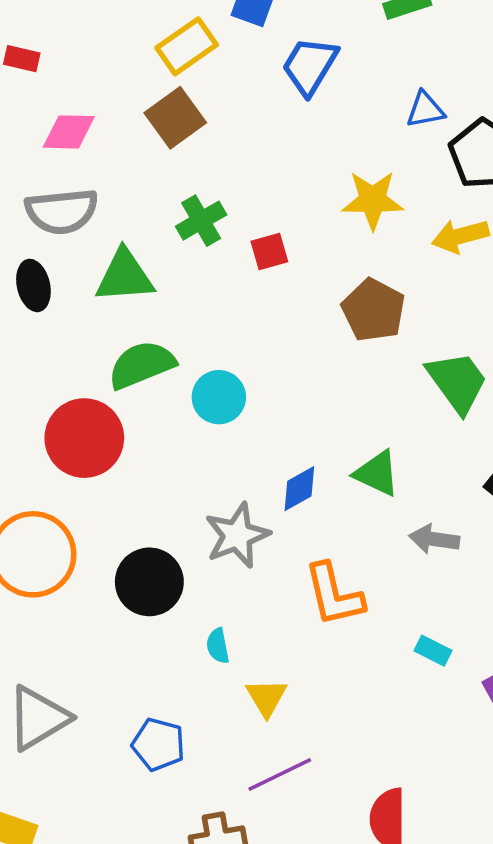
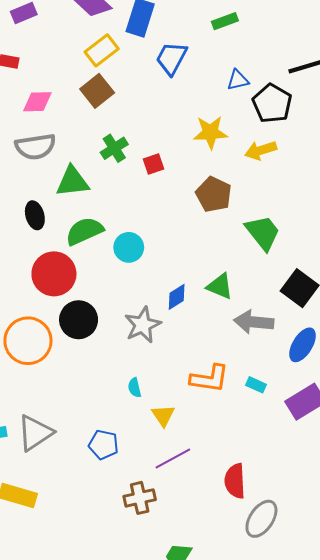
black ellipse: (33, 285) -> (35, 215), moved
gray arrow: (434, 539) -> (254, 322), size x1.4
black circle: (149, 582) -> (79, 320), moved
orange L-shape: (334, 595) -> (209, 379), moved, turned -66

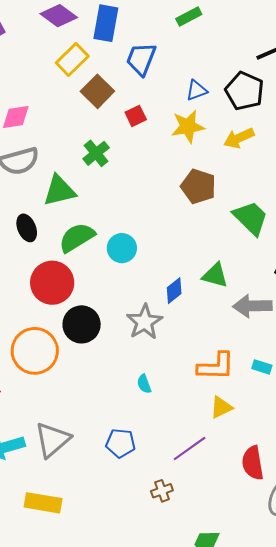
blue triangle: (238, 80) -> (196, 90), moved
brown square: (97, 91) -> (97, 91), moved
red square: (153, 164) -> (136, 116), moved
yellow triangle: (163, 415) -> (221, 407), moved, turned 45
brown cross: (140, 498) -> (162, 491), size x0.7

